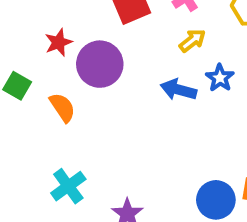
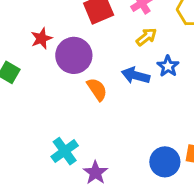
orange semicircle: (62, 107) -> (97, 89), moved
cyan cross: (68, 186) -> (65, 151), moved

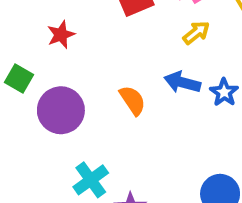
purple circle: (74, 55) -> (61, 110), moved
blue star: (168, 66) -> (224, 92), moved

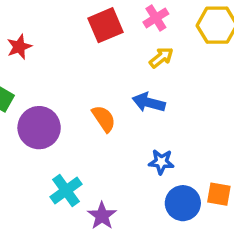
red star: (61, 35) -> (19, 47), moved
blue star: (224, 92) -> (161, 162), moved, turned -30

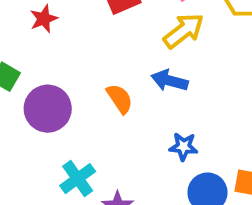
red star: (19, 47) -> (44, 19), moved
yellow arrow: (161, 58) -> (184, 31), size x1.5

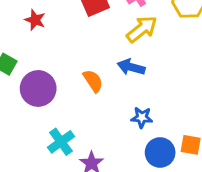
red star: (44, 19) -> (35, 20), turned -30

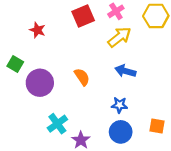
blue arrow: (131, 67) -> (125, 71), moved
blue circle: (160, 152) -> (121, 132), moved

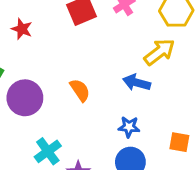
yellow arrow: (119, 37) -> (159, 52), moved
orange square: (157, 126) -> (179, 142), moved

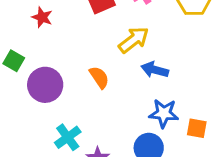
yellow arrow: (159, 52) -> (134, 40), moved
blue star: (129, 127) -> (164, 113), moved, size x1.4

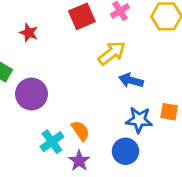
orange semicircle: (99, 77) -> (81, 131), moved
orange square: (197, 128) -> (169, 112), moved

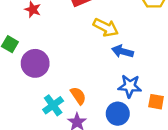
yellow arrow: (112, 53) -> (106, 27), turned 65
orange square: (169, 112) -> (156, 102), moved

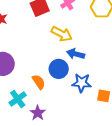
orange semicircle: (78, 96) -> (39, 82), moved
blue circle: (118, 114) -> (59, 69), moved

